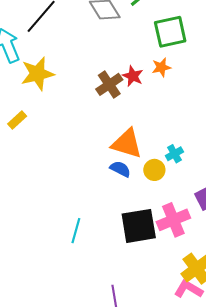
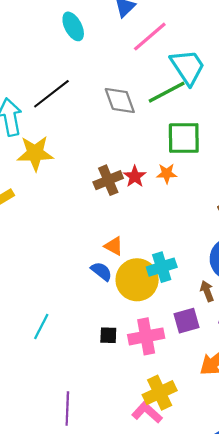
orange triangle: (127, 144) -> (114, 246), size x0.6
cyan cross: (174, 154) -> (162, 267), size x1.5
yellow circle: (154, 170) -> (137, 280), size x1.8
black square: (139, 226) -> (108, 335), size x0.5

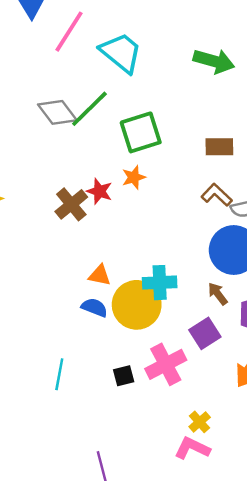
green line: (167, 92) -> (89, 109), moved
cyan cross: (162, 267) -> (160, 283), turned 32
cyan line: (41, 327) -> (59, 374), moved
yellow cross: (160, 393) -> (200, 422), size x0.6

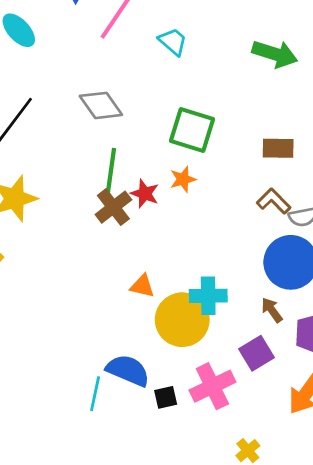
cyan trapezoid: (121, 53) -> (173, 42), size x0.6
green line: (89, 109) -> (111, 173), moved, turned -39
green square: (141, 132) -> (192, 130), turned 33
blue semicircle: (94, 307) -> (128, 370), moved, size x1.5

